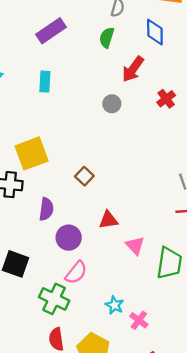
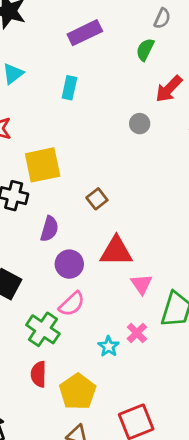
red triangle: (108, 220) -> (116, 251), size x1.5
pink cross: (139, 320) -> (137, 333), moved

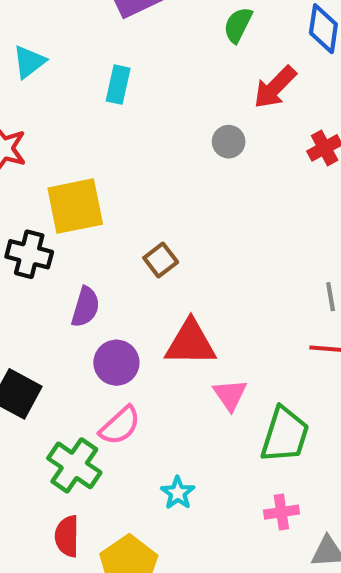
pink cross: (137, 333) -> (281, 512), moved, turned 36

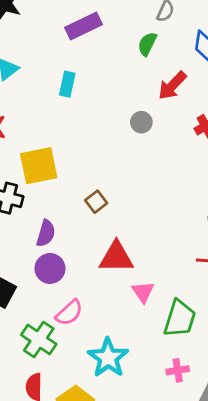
purple circle: (116, 363) -> (50, 268), moved
cyan star: (178, 493) -> (108, 358), size x1.8

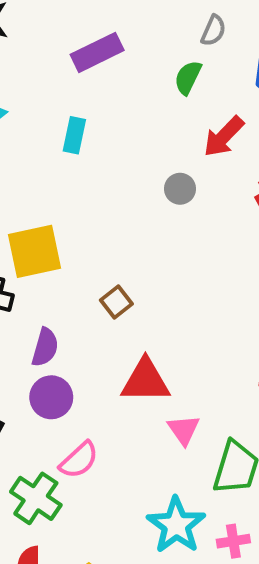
cyan star: (108, 358) -> (176, 525), moved

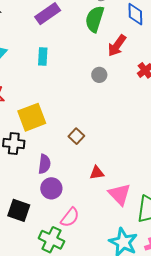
green semicircle: (188, 78) -> (95, 19), size x1.5
red triangle: (145, 381) -> (97, 173), size x0.6
pink triangle: (184, 430) -> (120, 194), size x1.4

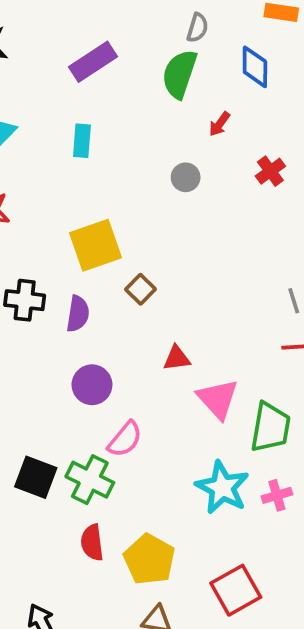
red arrow: (117, 46) -> (220, 124), size x0.6
yellow square: (32, 117) -> (95, 245), moved
purple semicircle: (44, 164) -> (78, 314), moved
black square: (19, 210) -> (36, 477), moved

